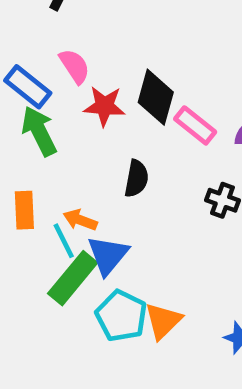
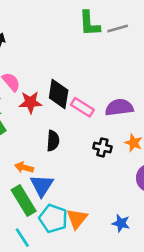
cyan line: (64, 241) -> (22, 238), moved
green rectangle: (73, 278) -> (24, 201), turned -64

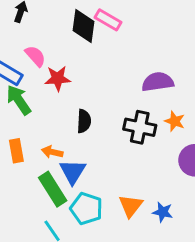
black diamond: (59, 94) -> (83, 26), moved
pink rectangle: (82, 107) -> (108, 20), moved
black cross: (102, 147) -> (140, 127), size x1.5
orange triangle: (77, 219) -> (131, 206), moved

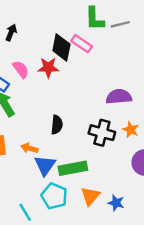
red star: (58, 78) -> (48, 68), moved
green rectangle: (53, 189) -> (73, 168), moved, turned -72

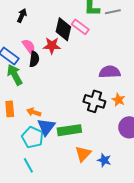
black semicircle: (57, 125) -> (34, 59), moved
cyan pentagon: (54, 196) -> (33, 137), moved

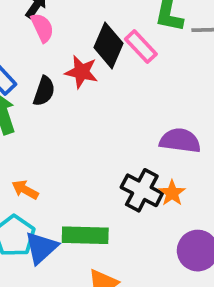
pink semicircle: (29, 46) -> (42, 28), moved
orange star: (118, 100) -> (172, 193), moved
blue triangle: (46, 127) -> (41, 248), moved

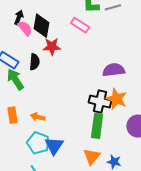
black diamond: (108, 45) -> (42, 26), moved
orange star: (172, 193) -> (116, 99), size x1.5
green rectangle: (85, 235) -> (97, 126), moved, turned -70

